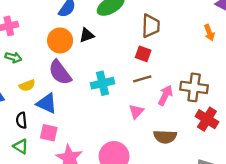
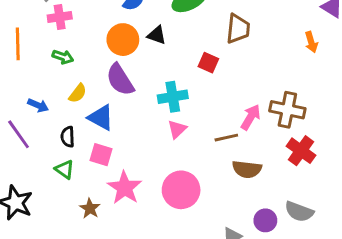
black triangle: (87, 35) -> (157, 35), turned 35
red square: (143, 54) -> (208, 63), moved
brown line: (142, 79) -> (226, 138), moved
yellow semicircle: (27, 85) -> (78, 93), turned -35
pink triangle: (136, 111) -> (177, 129), moved

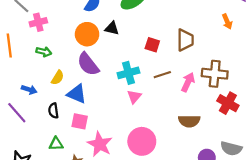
brown trapezoid: (238, 29) -> (185, 40), moved
brown line: (226, 138) -> (162, 75), moved
green triangle: (65, 169) -> (56, 144), moved, turned -32

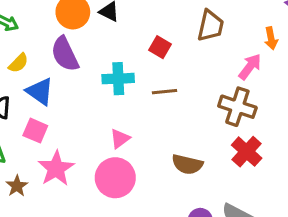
brown trapezoid: (185, 40) -> (211, 26), moved
pink arrow: (188, 82) -> (250, 67), moved
pink triangle: (134, 97) -> (120, 139), moved

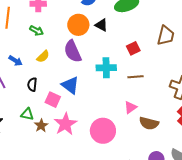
red square: (160, 47) -> (133, 48), turned 32
blue triangle: (40, 92) -> (70, 85), moved
pink triangle: (120, 139) -> (130, 107), moved
brown star: (17, 186) -> (41, 126), moved

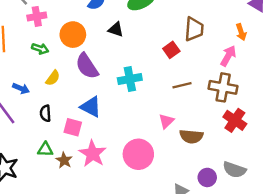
orange circle: (78, 25) -> (73, 35), moved
red square: (133, 48) -> (171, 50), moved
brown line: (135, 77) -> (182, 85), moved

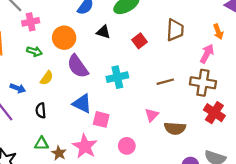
red square: (171, 50) -> (140, 41), moved
pink square: (73, 127) -> (101, 119), moved
pink circle: (138, 154) -> (127, 146), size x0.6

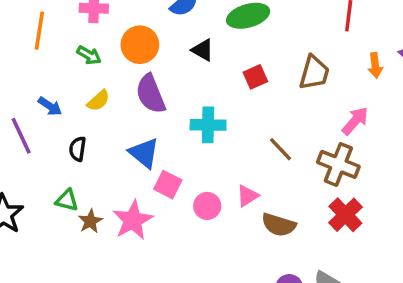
orange arrow: (218, 32) -> (375, 65), moved
brown line: (165, 82) -> (280, 149), turned 49
pink circle: (127, 146) -> (207, 206), moved

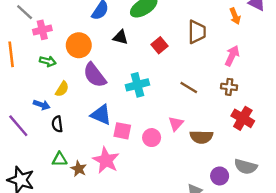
blue arrow: (50, 106) -> (42, 105), moved
brown cross: (338, 164) -> (229, 87), size x0.6

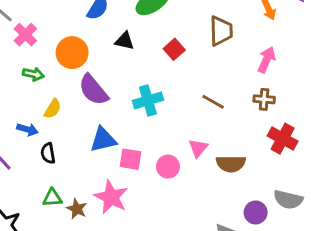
pink cross: (42, 30) -> (25, 35), turned -30
blue triangle: (101, 115) -> (103, 140), turned -35

